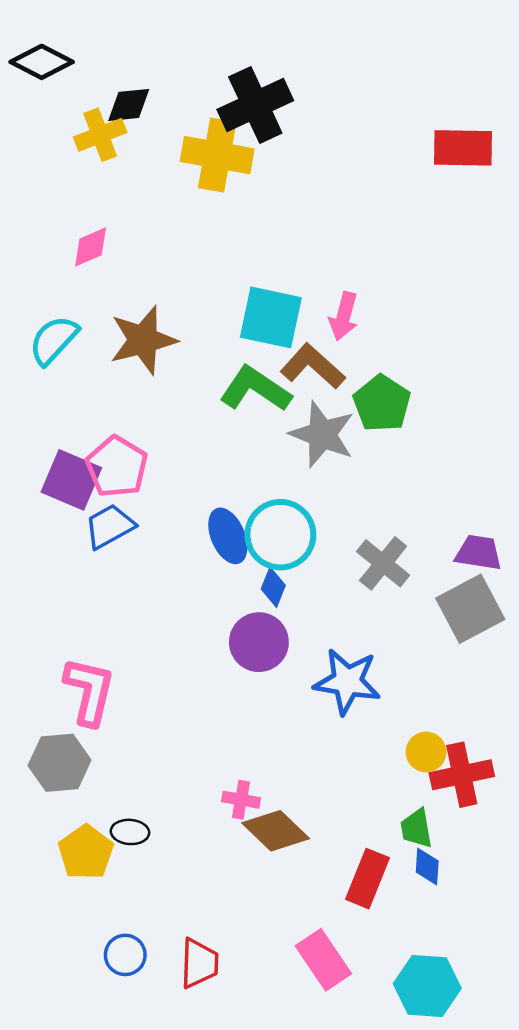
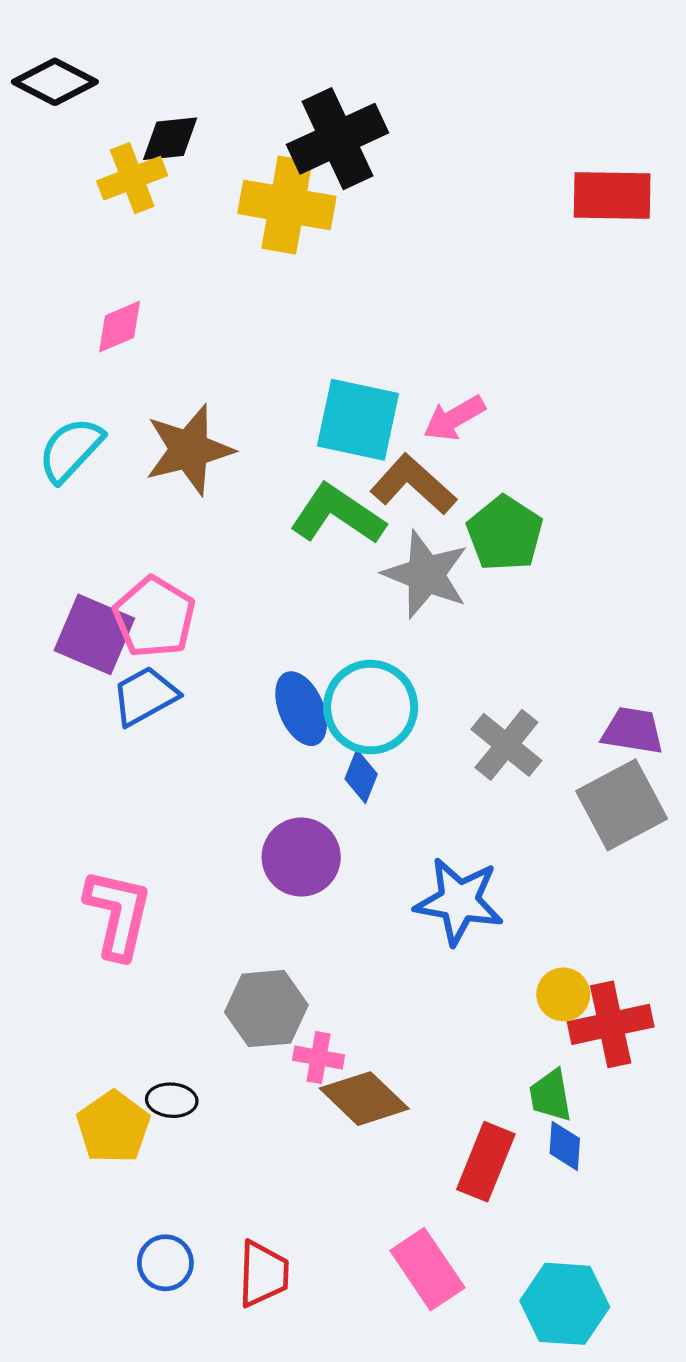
pink arrow: (344, 316) -> (454, 418), turned 45
purple circle: (259, 642) -> (301, 857), moved
gray hexagon: (60, 763) -> (266, 1009), moved

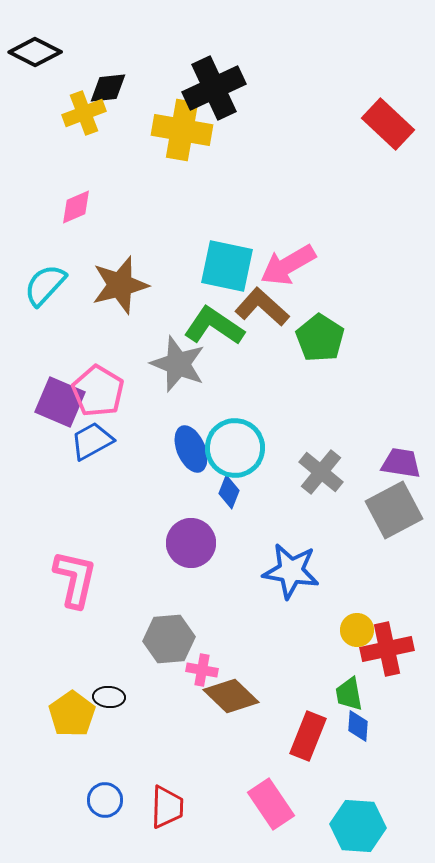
red rectangle: (612, 196) -> (388, 124), turned 42
pink arrow: (454, 418) -> (288, 265), size x1.4
gray star: (426, 574) -> (178, 364), moved

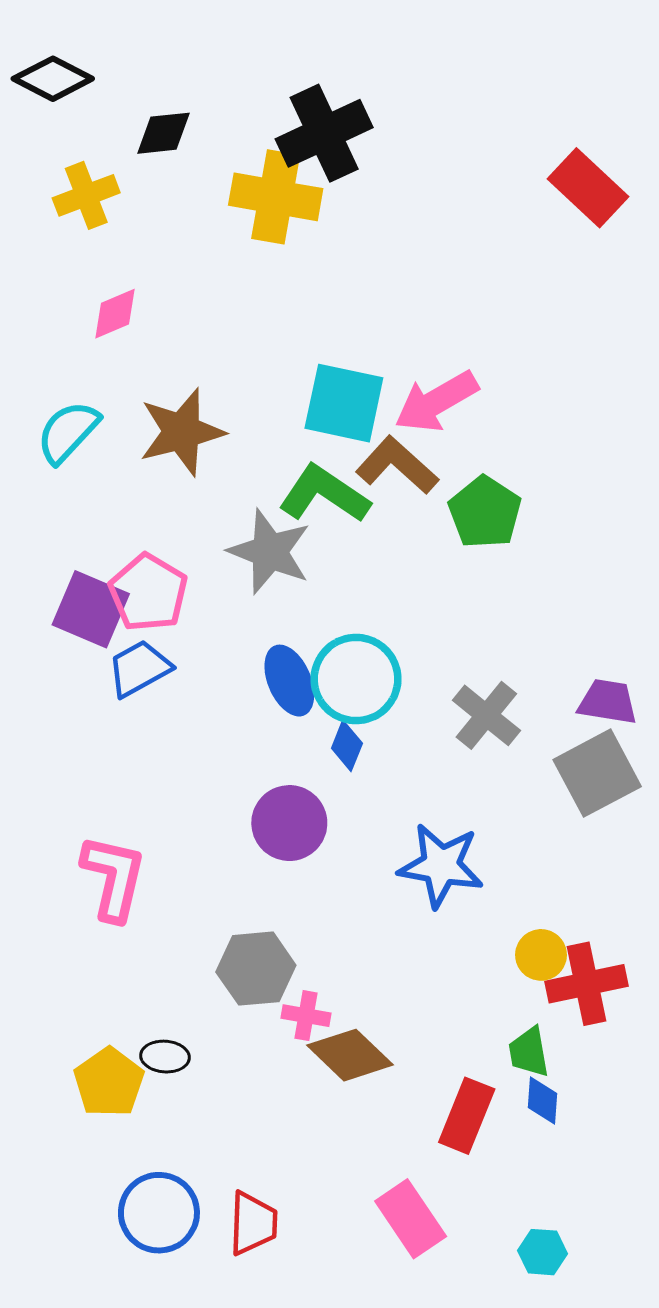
yellow cross: (84, 113) -> (86, 195), moved
blue circle: (105, 800) -> (159, 1213), size x1.5
cyan hexagon: (358, 826) -> (543, 1252), size x0.6

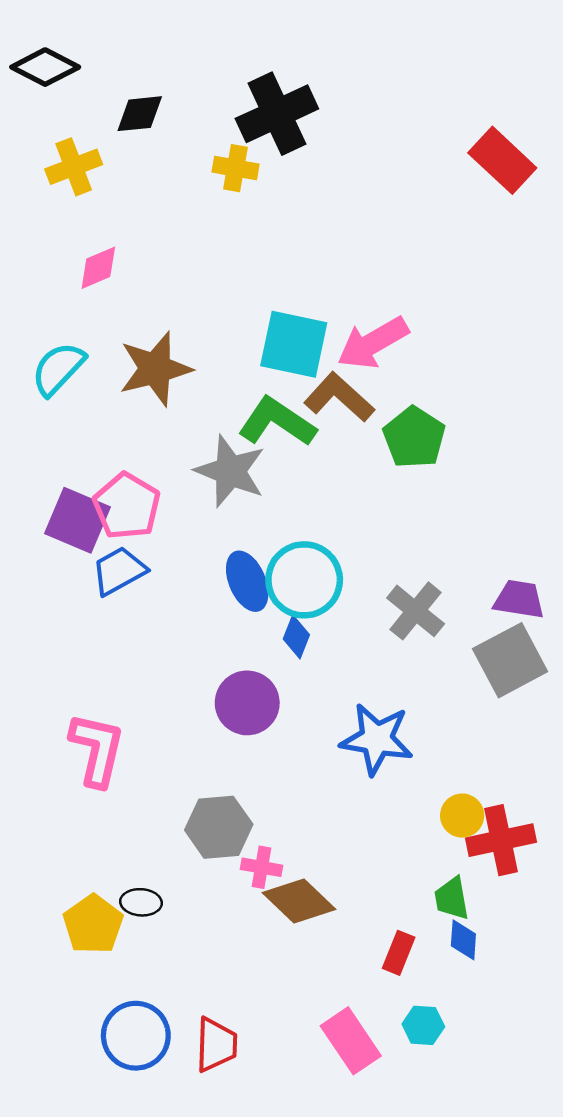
yellow cross: (276, 197) -> (236, 168), size x0.6
red rectangle: (467, 1116) -> (399, 953), size x0.7
cyan hexagon: (543, 1252) -> (423, 1025), moved

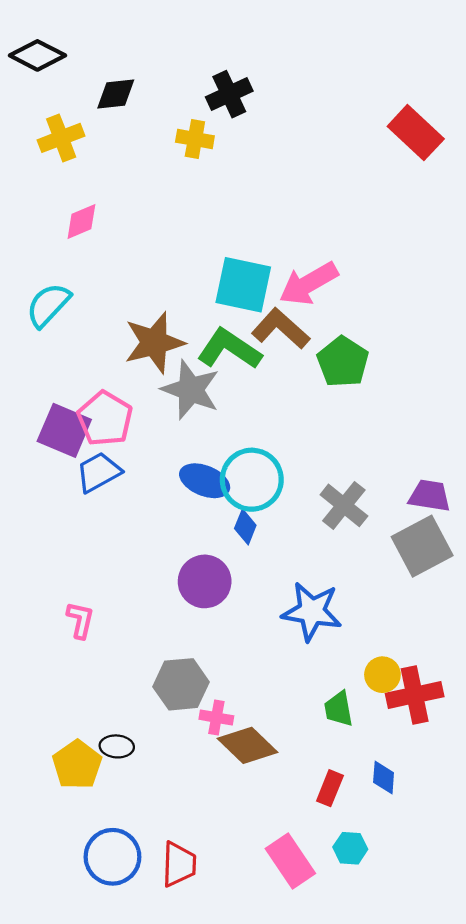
black cross: (277, 114) -> (229, 94), size x0.7
brown star: (155, 369) -> (154, 343), moved
blue ellipse: (247, 581) -> (205, 481), turned -45
pink L-shape: (97, 749) -> (80, 620), size x0.6
green trapezoid: (452, 898) -> (339, 709), moved

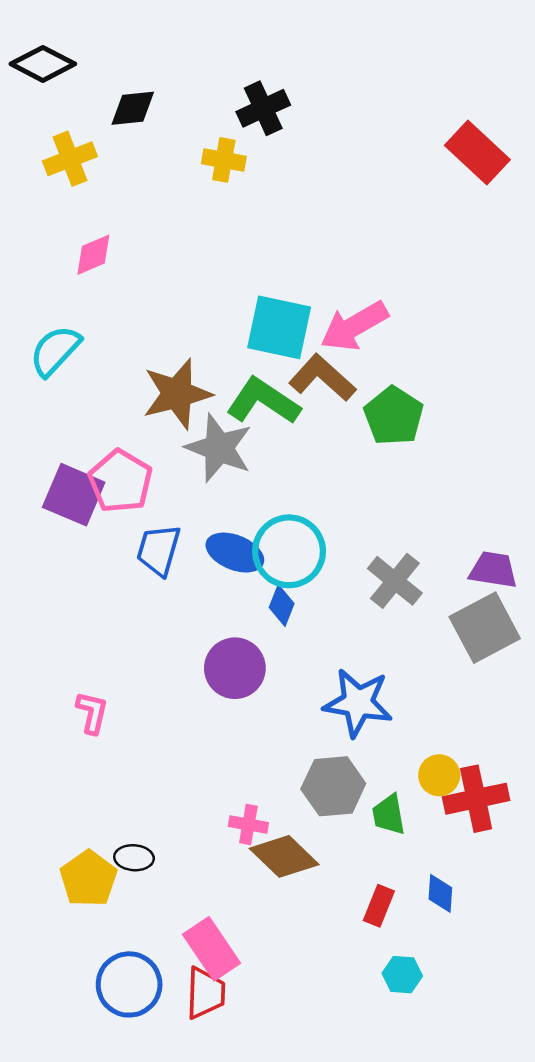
blue trapezoid: (99, 472) -> (159, 550), moved, turned -45
gray hexagon: (181, 684) -> (333, 786), moved
pink rectangle: (290, 861) -> (212, 949), moved

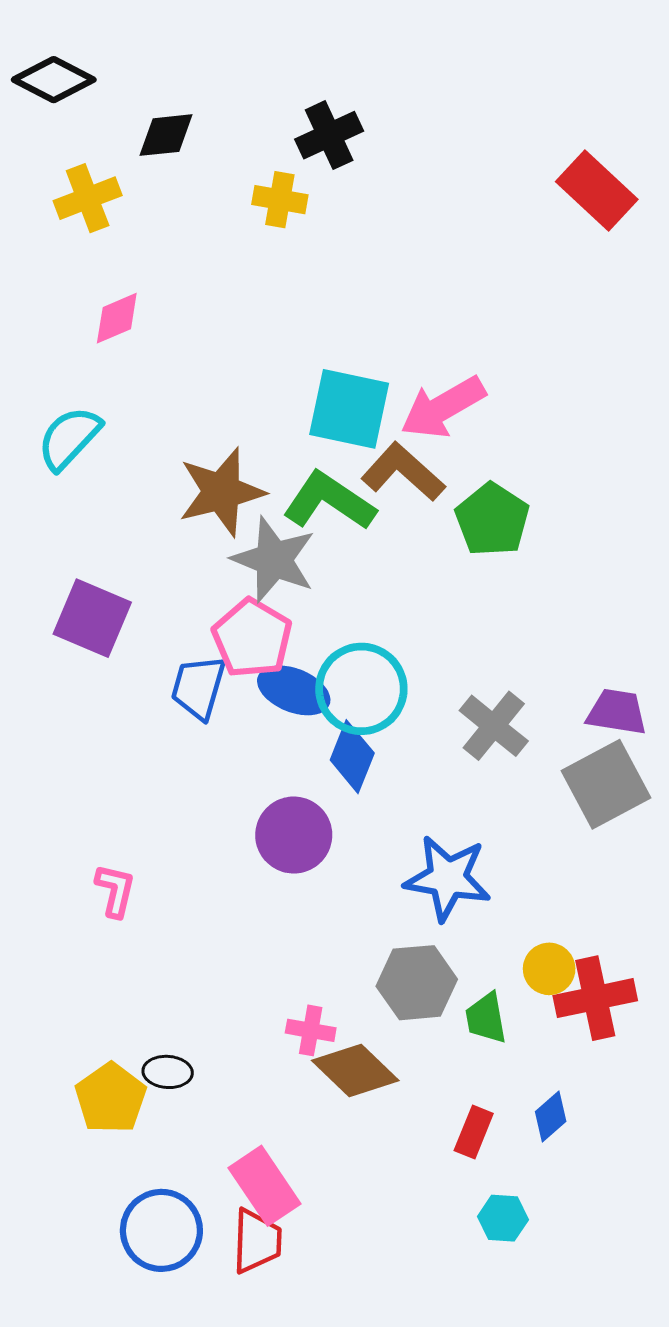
pink pentagon: (120, 481) -> (252, 638), moved
blue diamond: (282, 605) -> (352, 757), size x1.4
blue diamond: (440, 893) -> (551, 1117), turned 45

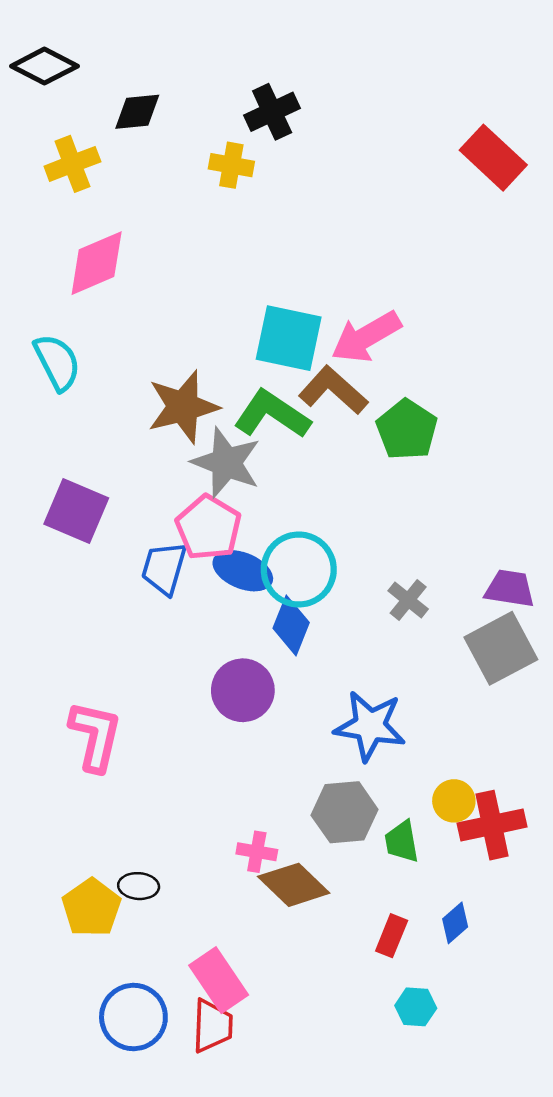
pink diamond: (117, 318) -> (97, 263), size x1.5
cyan semicircle: (69, 438) -> (57, 362), turned 110
gray cross: (494, 726) -> (408, 600), size x0.7
pink L-shape: (115, 890) -> (95, 736), size x1.6

